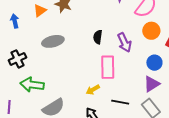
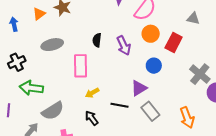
pink rectangle: (108, 67) -> (80, 66), moved
purple triangle: (152, 84) -> (139, 88), moved

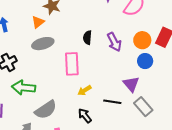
orange triangle: (39, 14) -> (38, 22), moved
orange circle: (151, 34) -> (142, 40), moved
purple triangle: (139, 88) -> (131, 84), turned -36

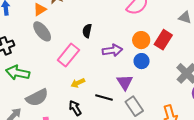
purple arrow: (114, 42) -> (112, 50), moved, turned -78
gray ellipse: (43, 44) -> (42, 31), turned 60
pink rectangle: (72, 64) -> (68, 55), turned 35

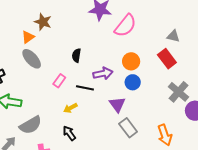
red rectangle: (163, 40) -> (167, 59), moved, turned -66
pink rectangle: (68, 55) -> (59, 81), size x0.6
black line: (104, 98) -> (85, 88), moved

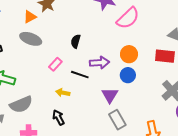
gray ellipse: (32, 59) -> (31, 39), turned -35
red rectangle: (167, 59) -> (165, 56), turned -54
yellow arrow: (70, 108) -> (63, 93), turned 32

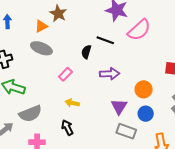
orange circle: (129, 54) -> (144, 89), moved
black line: (80, 75) -> (105, 40), moved
blue circle: (128, 75) -> (146, 114), moved
gray rectangle: (117, 120) -> (126, 131), turned -42

